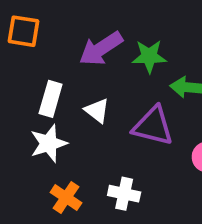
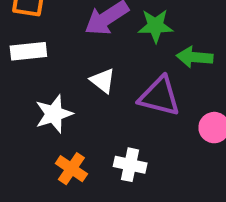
white rectangle: (51, 99) -> (28, 51), moved, turned 68

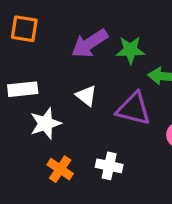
white rectangle: (28, 51) -> (23, 89), moved

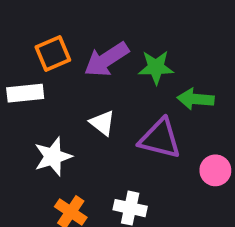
orange square: (24, 29) -> (53, 53), moved, turned -32
white rectangle: (23, 89) -> (25, 93), moved

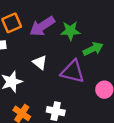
green arrow: (196, 99) -> (93, 49), turned 150

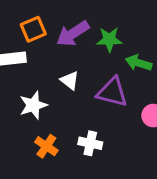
green arrow: (93, 49) -> (139, 63), turned -138

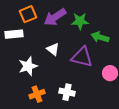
orange cross: (46, 146) -> (37, 94), turned 35

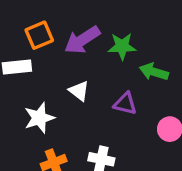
purple triangle: (82, 57) -> (125, 104), size x0.7

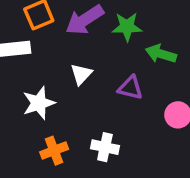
white triangle: (79, 91) -> (81, 74), turned 35

